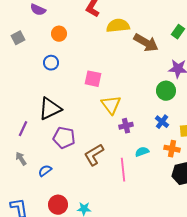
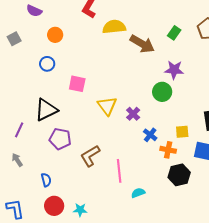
pink square: (93, 79) -> (77, 84), moved
blue cross: (162, 122) -> (150, 135), moved
purple cross: (126, 126) -> (133, 114), moved, turned -32
cyan semicircle: (142, 152) -> (138, 193), moved
blue semicircle: (45, 171) -> (46, 180), moved, turned 112

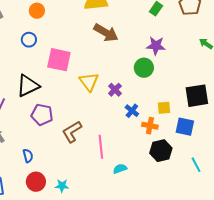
brown arrow: (142, 44) -> (106, 33), moved
pink square: (77, 84) -> (59, 60), size x1.4

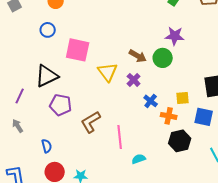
brown arrow: (106, 33) -> (138, 56), moved, size x0.7

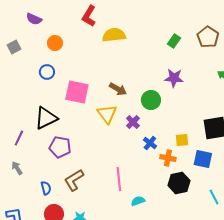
brown arrow: (138, 56) -> (118, 89), moved
green circle: (163, 58) -> (151, 100), moved
brown L-shape: (91, 122) -> (74, 180), moved

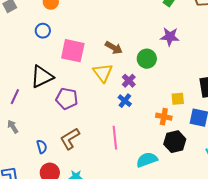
blue cross: (150, 143) -> (125, 101), moved
purple pentagon: (60, 147) -> (67, 99), moved
cyan semicircle: (138, 201) -> (147, 160), moved, size x1.5

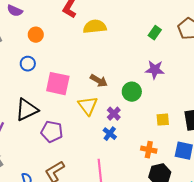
yellow square: (178, 99) -> (163, 120), moved

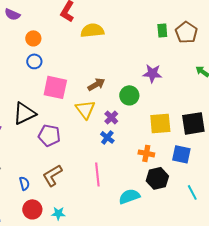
green rectangle: (155, 33) -> (162, 30), moved, turned -40
blue circle: (28, 64) -> (34, 61), moved
brown arrow: (99, 81) -> (96, 84), turned -60
yellow square: (163, 120) -> (160, 123), size x1.6

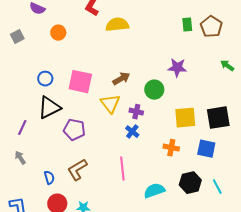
blue circle: (34, 61) -> (45, 79), moved
purple cross: (111, 117) -> (136, 112), turned -32
black hexagon: (157, 178) -> (190, 183), moved

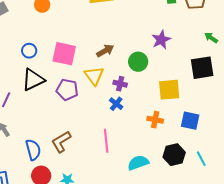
purple star: (177, 68) -> (161, 40), turned -30
black square: (218, 118) -> (202, 68), moved
purple pentagon: (74, 130) -> (67, 90), moved
blue semicircle: (49, 178) -> (33, 150), size x1.5

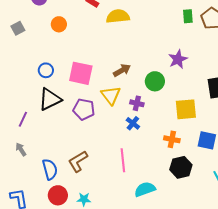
black hexagon: (174, 155) -> (181, 167), moved
cyan semicircle: (138, 163) -> (145, 189), moved

